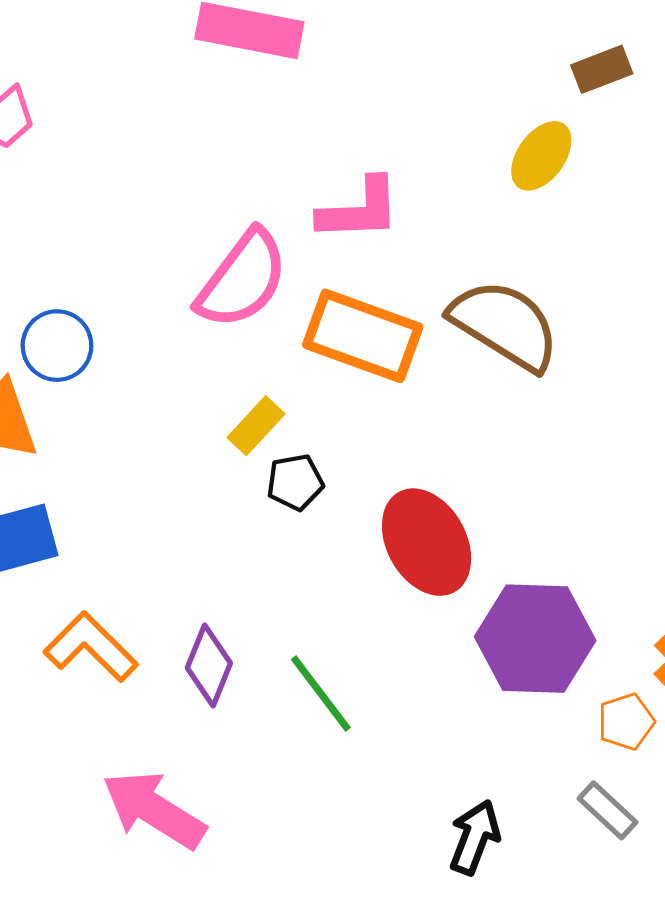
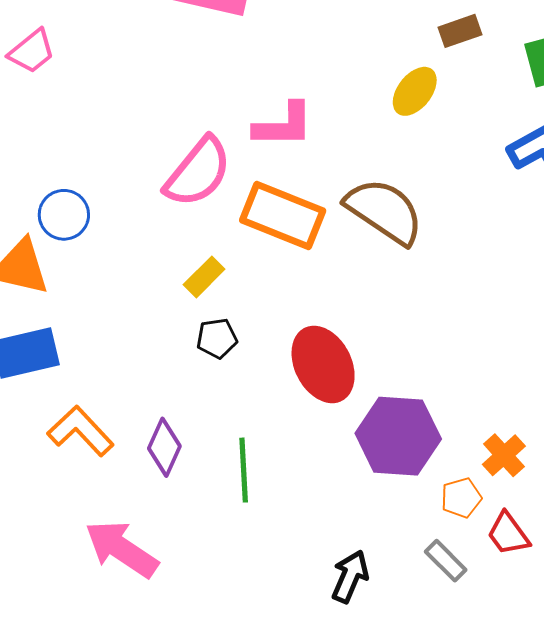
black pentagon: (295, 482) -> (217, 338), moved
green line: (321, 694) -> (244, 470), turned 32

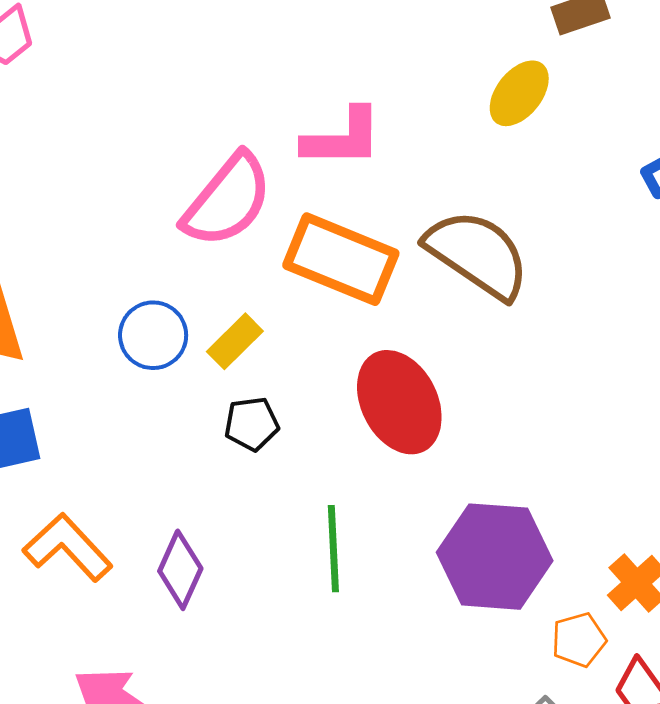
blue circle: (64, 215) -> (153, 335), moved
red ellipse: (323, 364) -> (399, 402), moved
green line: (244, 470) -> (333, 549), moved

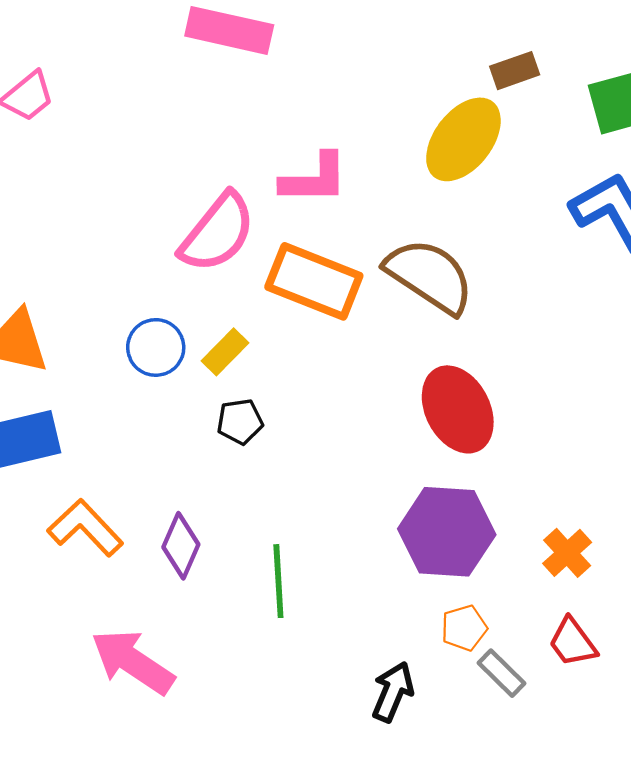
yellow ellipse: (519, 93) -> (463, 139), size x1.5
red ellipse: (399, 402) -> (458, 409), moved
green line: (333, 549) -> (278, 581), moved
orange pentagon: (579, 640) -> (464, 628), moved

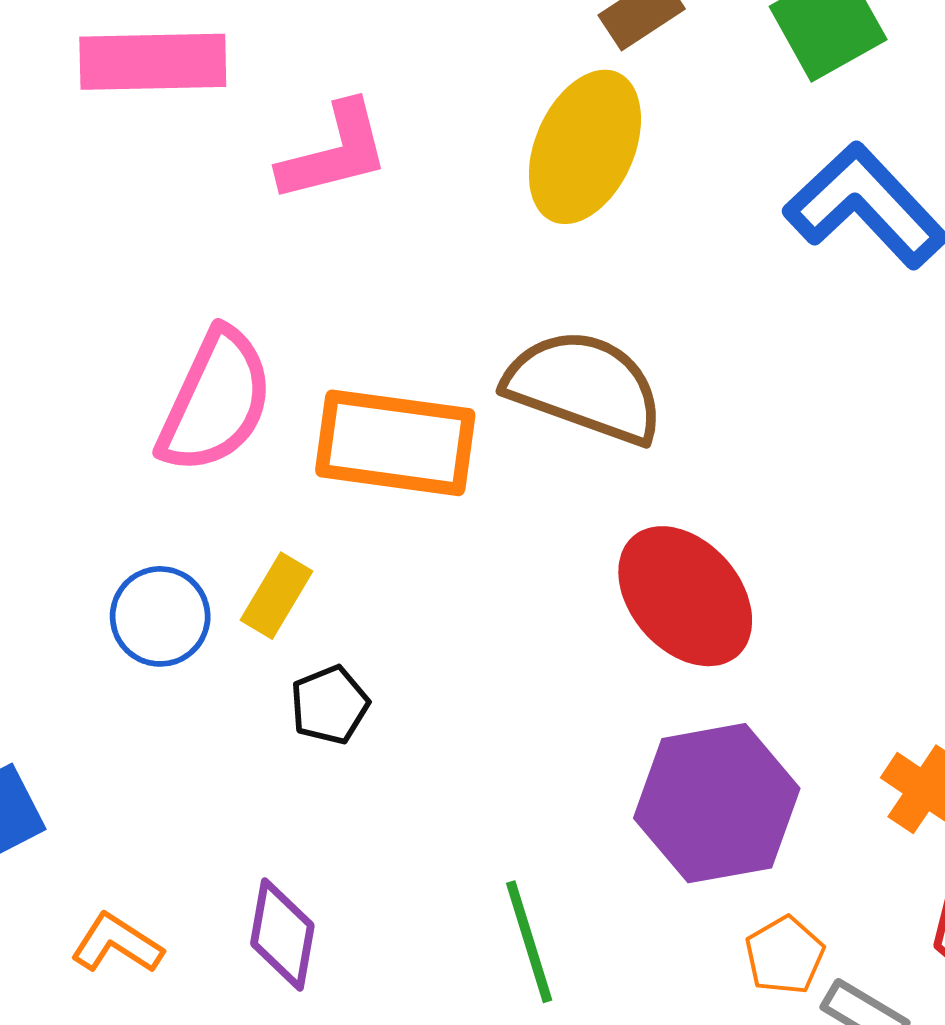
pink L-shape: (314, 179) -> (334, 152), moved
orange L-shape: (85, 528) -> (117, 944), size x0.7
green line: (278, 581) -> (529, 942), moved

